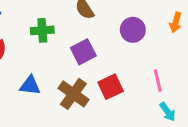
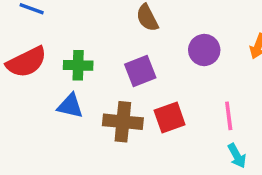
green cross: (42, 30) -> (78, 65), moved
brown cross: (73, 94) -> (123, 122), turned -36

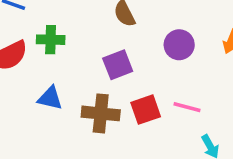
green cross: (78, 65) -> (51, 40), moved
pink line: (229, 116) -> (187, 107), moved, turned -68

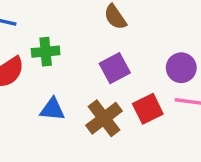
purple circle: (179, 45) -> (181, 68), moved
brown cross: (101, 113) -> (104, 118), turned -36

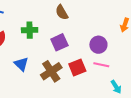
green cross: (46, 52) -> (30, 30), moved
blue triangle: (52, 109) -> (21, 64), turned 35

